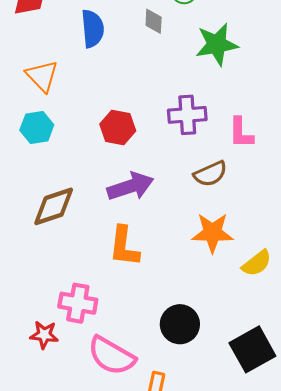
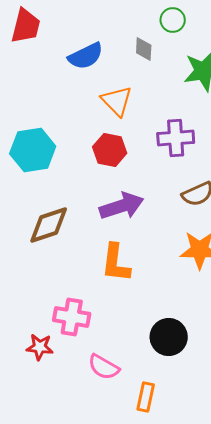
blue semicircle: (93, 29) -> (86, 56), turned 69
orange triangle: (42, 76) -> (117, 101), moved
cyan hexagon: (37, 127) -> (33, 150), size x1.4
pink semicircle: (112, 356) -> (104, 367), size x0.7

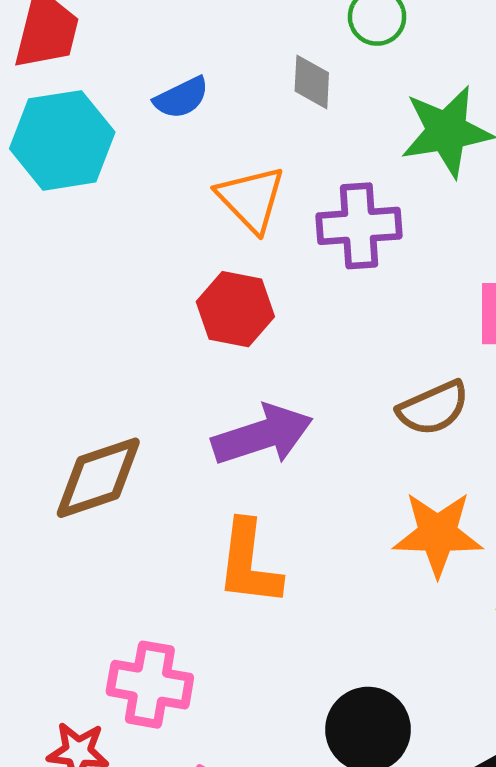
blue semicircle: (86, 56) -> (181, 98), size x0.7
purple cross: (176, 138) -> (359, 226), moved
cyan hexagon: (33, 150) -> (62, 140), moved

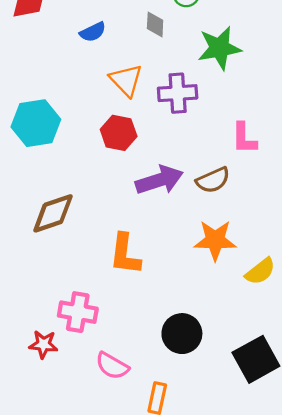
cyan hexagon: (62, 140) -> (36, 123), moved
purple arrow: (262, 435) -> (159, 180), moved

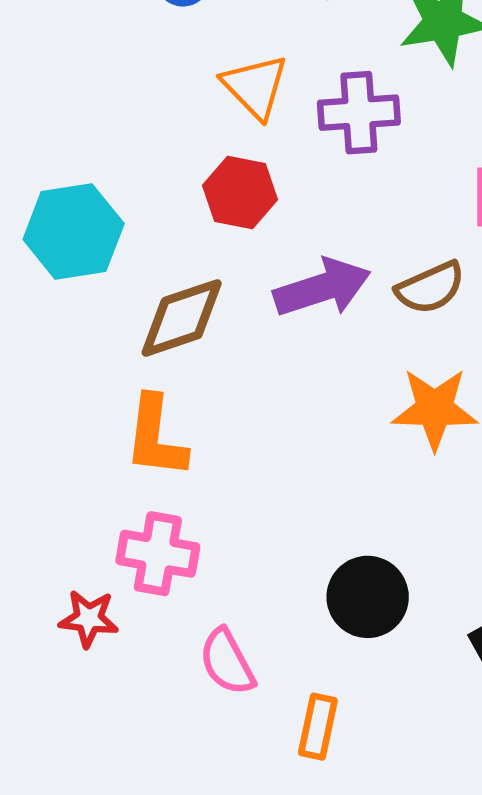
cyan hexagon: (36, 123) -> (74, 231), moved
brown diamond: (53, 213) -> (182, 318), moved
orange L-shape: (125, 254) -> (156, 437), moved
pink semicircle: (112, 366) -> (227, 662), turned 32

